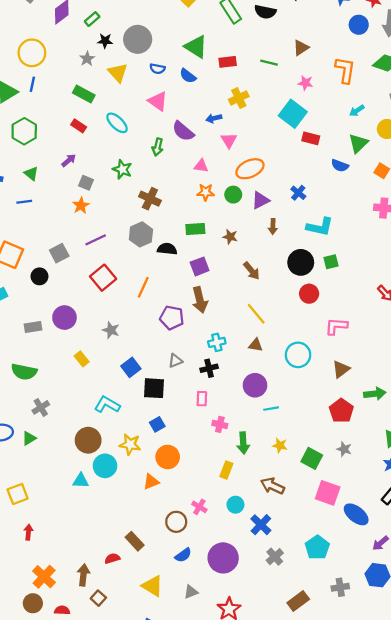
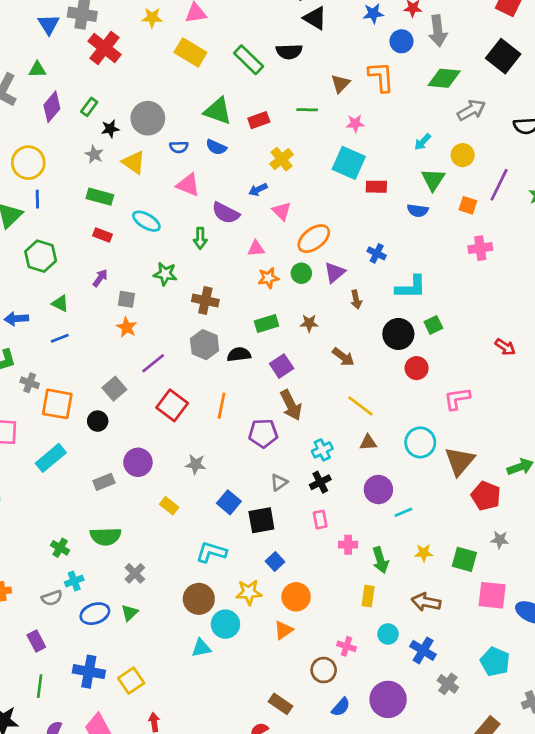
orange L-shape: (345, 70) -> (381, 77), moved
brown triangle: (341, 369) -> (460, 461), moved, size x1.4

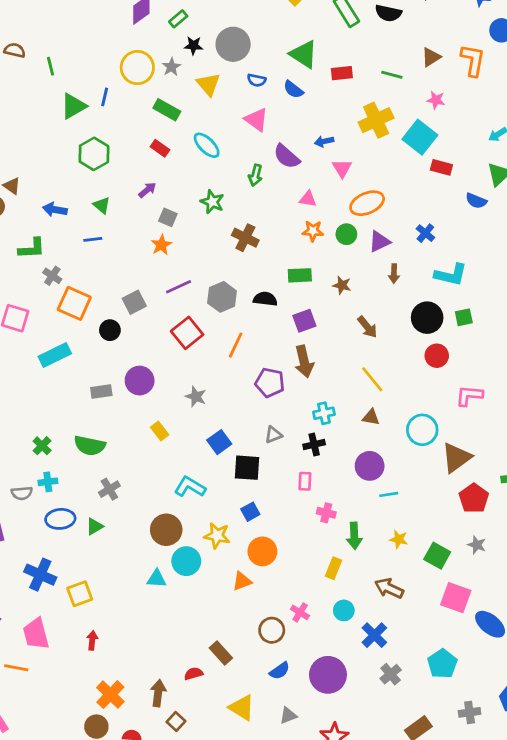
yellow cross: (282, 159) -> (376, 120), moved, size x1.4
yellow circle: (28, 163) -> (137, 68), moved
gray hexagon: (205, 345) -> (222, 297), moved

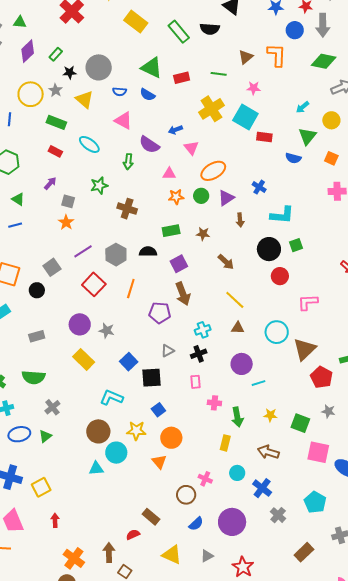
green star: (212, 202) -> (99, 185), turned -30
purple circle: (140, 381) -> (80, 324), moved
yellow rectangle: (160, 431) -> (84, 359), size x1.5
orange triangle: (242, 581) -> (159, 462), turned -42

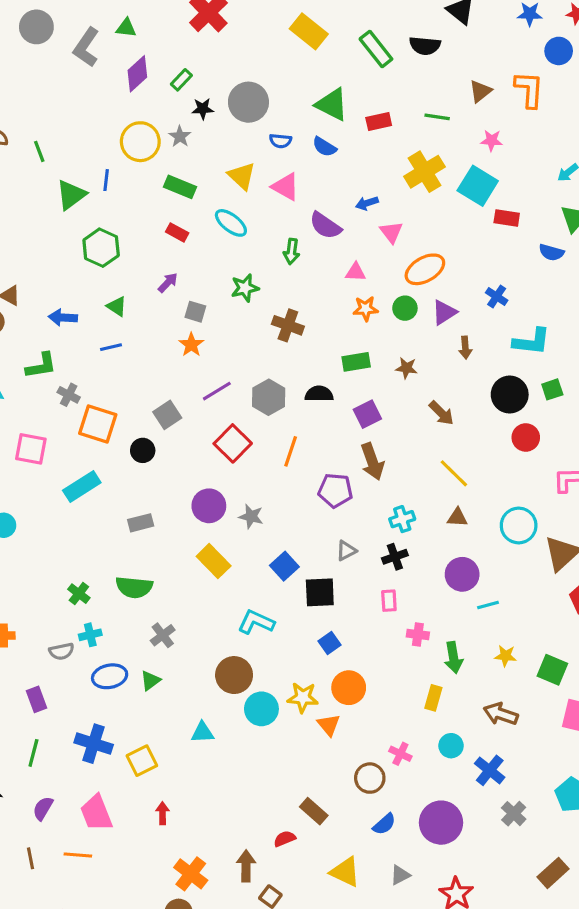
yellow triangle: (84, 99) -> (242, 176), moved
yellow star: (136, 431) -> (303, 697), moved
cyan triangle: (96, 468) -> (203, 732), moved

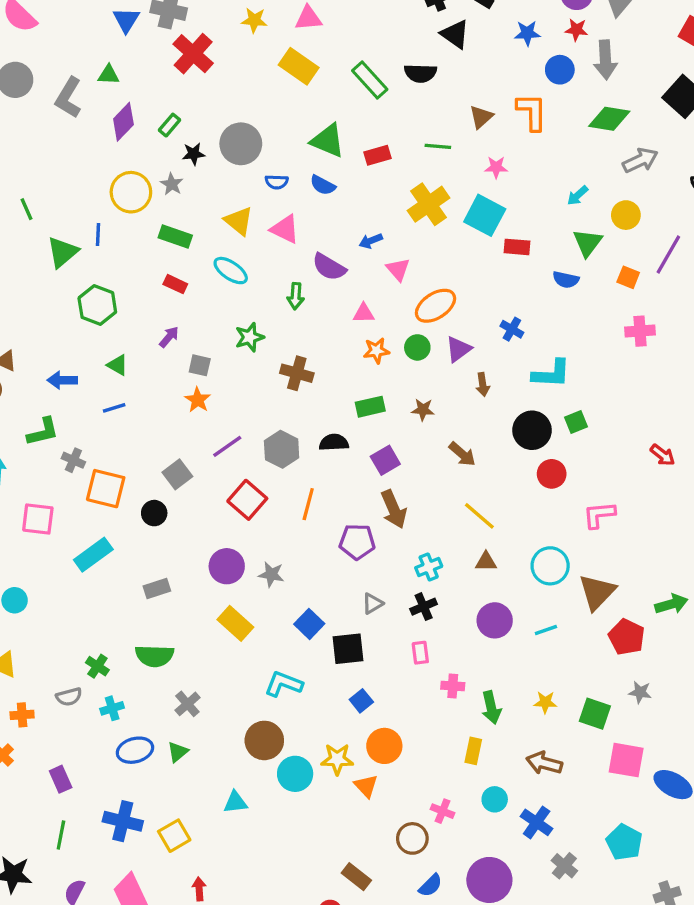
cyan line: (488, 605) -> (546, 630), moved
gray semicircle: (61, 651) -> (69, 697), moved

